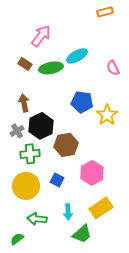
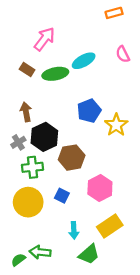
pink semicircle: (113, 68) -> (123, 54), moved
blue pentagon: (82, 102) -> (89, 111), turned -30
green arrow: (37, 219) -> (40, 252), moved

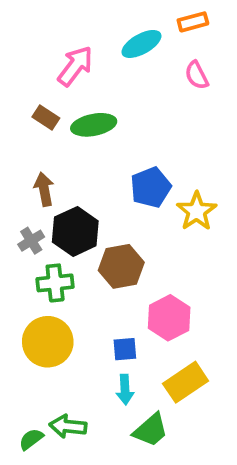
pink semicircle: (123, 54) -> (197, 75), moved
cyan ellipse: (84, 61) -> (141, 44), moved
blue square: (62, 196) -> (125, 349), moved, turned -32

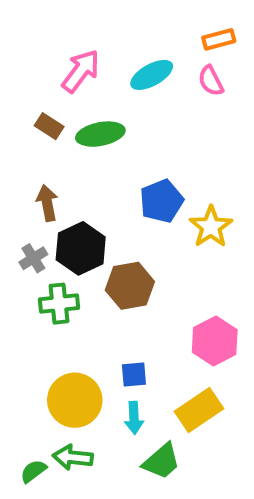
orange rectangle: (193, 22) -> (219, 39), moved
cyan ellipse: (141, 44) -> (152, 75), moved
pink hexagon: (169, 318) -> (215, 341), moved
yellow circle: (48, 342) -> (75, 400), moved

